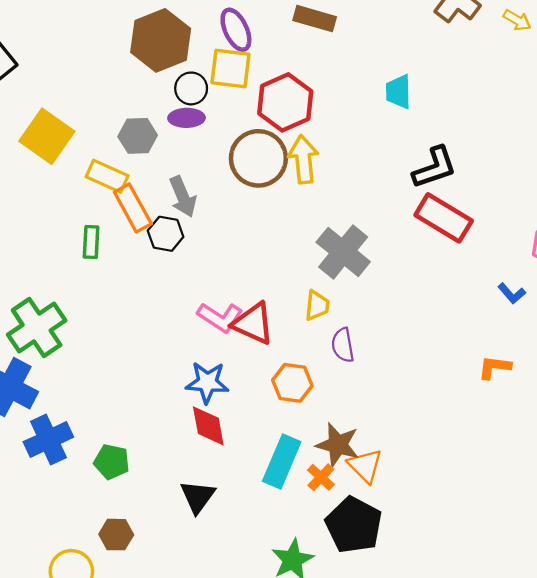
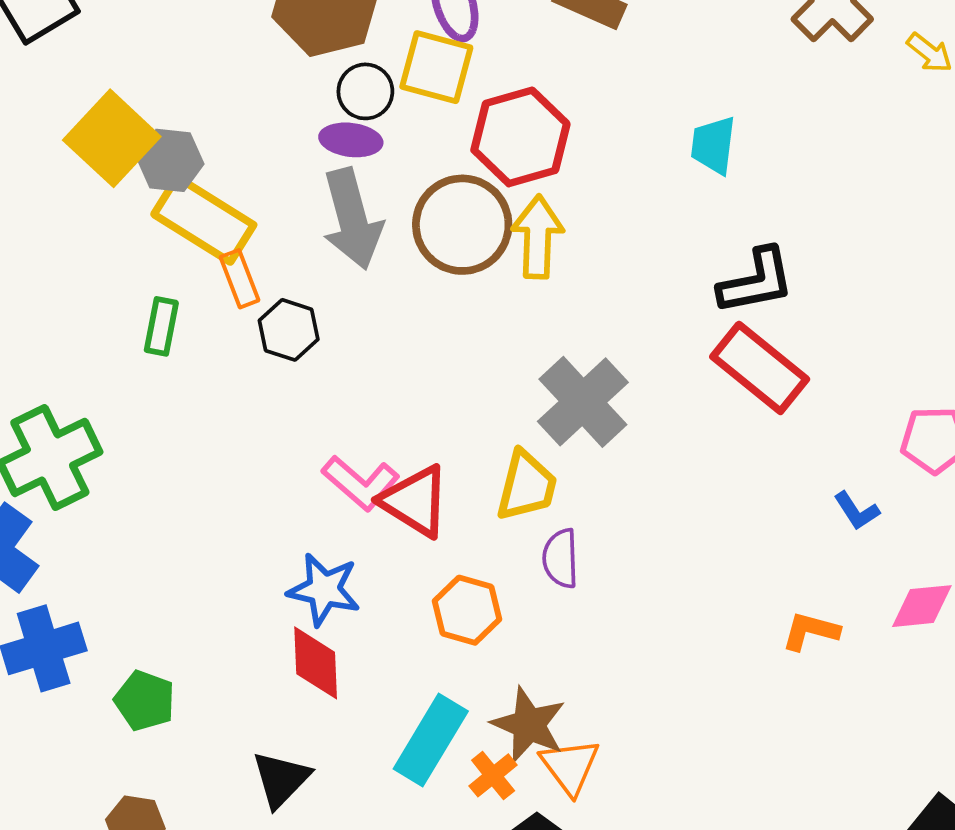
gray hexagon: (138, 136) -> (170, 160), moved
yellow rectangle: (107, 176) -> (204, 220), size x1.4
gray arrow: (183, 197) -> (352, 219), moved, size x1.4
orange rectangle: (133, 208) -> (240, 279), size x0.7
yellow trapezoid: (317, 305) -> (527, 486), size x1.4

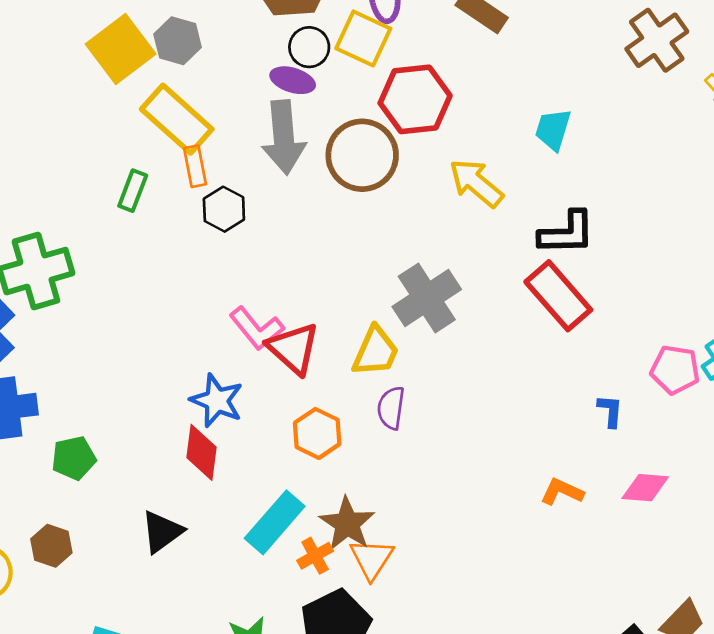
gray hexagon: (170, 160) -> (178, 41), moved
yellow arrow: (538, 237) -> (476, 183), moved, turned -62
blue L-shape: (857, 511) -> (610, 411), turned -152
green pentagon: (145, 701) -> (74, 458), turned 30

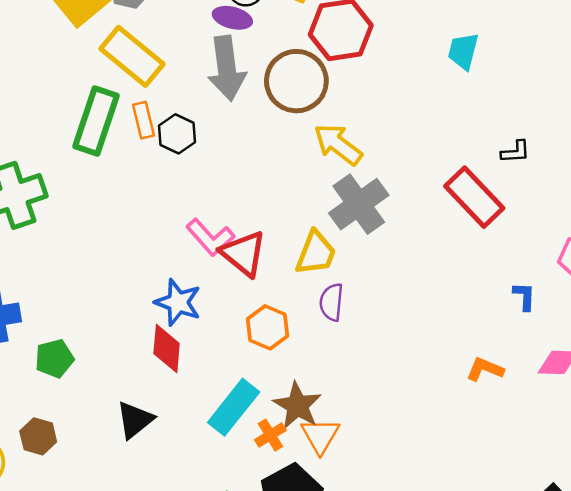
orange rectangle: (195, 166) -> (144, 120), moved
yellow arrow: (476, 183) -> (338, 144), moved
green rectangle: (133, 191) -> (96, 121), size x1.8
black L-shape: (567, 233) -> (516, 152), moved, size x0.6

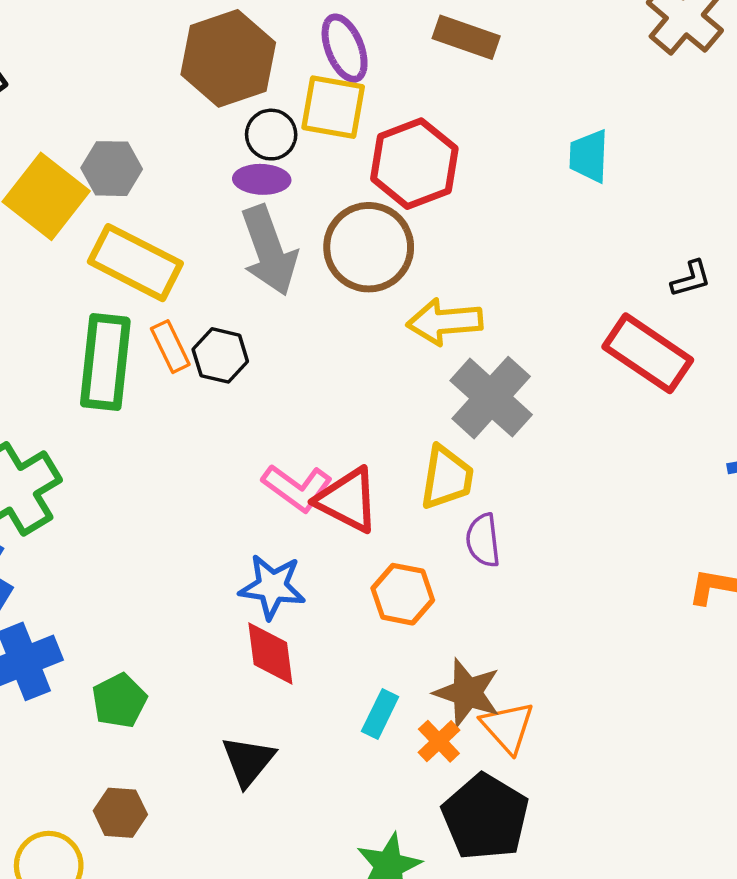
yellow arrow: (338, 144) -> (445, 322), turned -30
cyan rectangle: (234, 407) -> (380, 714), size x0.6

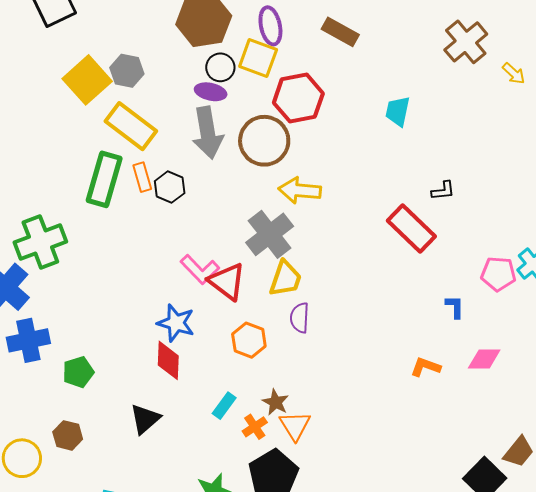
gray cross: (491, 398) -> (270, 234), moved
brown star: (467, 693) -> (276, 402), size x0.7

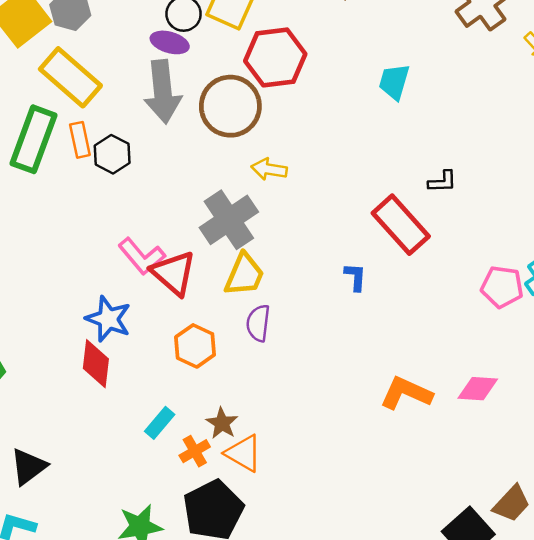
yellow arrow: (300, 190) -> (269, 169), size x0.7
blue L-shape: (455, 307) -> (355, 277), moved
orange L-shape: (425, 367) -> (406, 393), size x1.4
black triangle: (145, 419) -> (29, 467), moved
orange triangle: (295, 426) -> (243, 453), turned -32

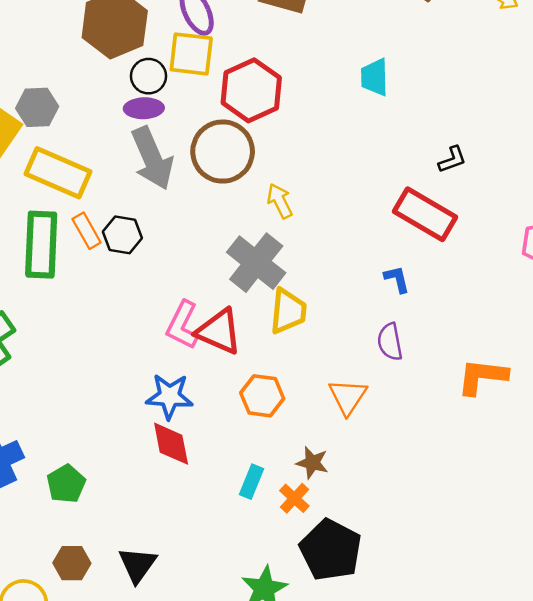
yellow arrow: (269, 169) -> (280, 201), turned 72
pink L-shape: (142, 256) -> (183, 325), turned 84
purple semicircle: (258, 323) -> (390, 342), moved
orange triangle: (243, 453) -> (348, 397), moved, turned 51

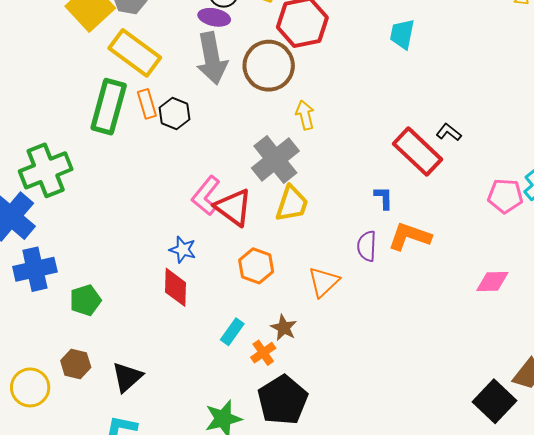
black L-shape: (452, 160) -> (449, 132), moved, turned -135
orange L-shape: (482, 377) -> (410, 237), moved
blue star: (169, 396) -> (183, 250), size x0.7

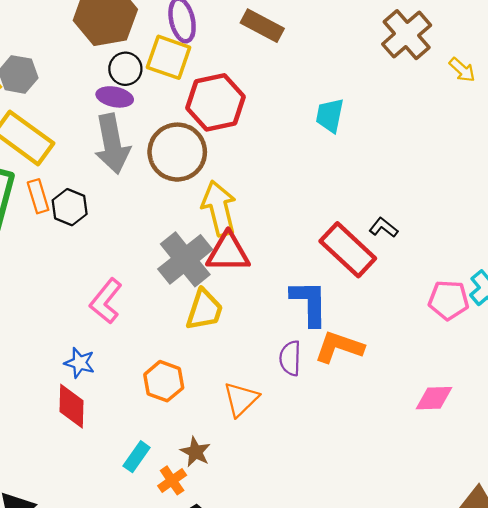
yellow arrow: (305, 115) -> (219, 208), size x1.6
blue L-shape: (384, 198) -> (309, 303), size x1.8
red triangle: (233, 207) -> (228, 252), moved, turned -36

